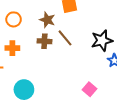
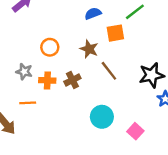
brown cross: (44, 41) -> (72, 80), moved, turned -32
cyan circle: (24, 90) -> (102, 117), moved

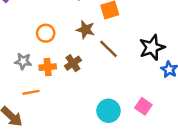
cyan circle: (102, 117) -> (109, 111), moved

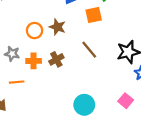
brown star: (85, 30) -> (57, 27), moved
pink square: (143, 106) -> (126, 101), moved

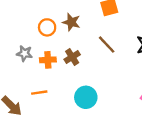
orange line: (17, 82) -> (39, 93), moved
cyan circle: (84, 105) -> (86, 97), moved

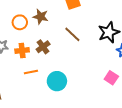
orange line: (39, 93) -> (31, 72), moved

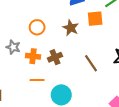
brown star: (41, 17) -> (71, 28), moved
brown line: (72, 34) -> (91, 63), moved

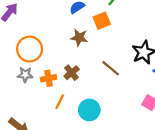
orange circle: (37, 27) -> (30, 49), moved, size x1.5
orange line: (37, 80) -> (60, 102), turned -48

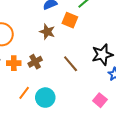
orange square: (102, 21) -> (70, 20), turned 35
orange line: (60, 102) -> (24, 93), moved

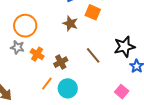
brown cross: (35, 62) -> (61, 62), moved
orange cross: (14, 63) -> (37, 54), turned 32

